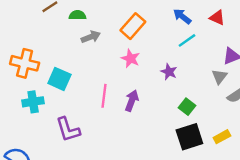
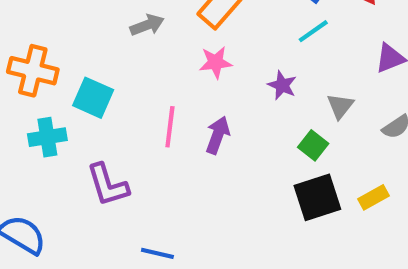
pink star: (130, 59) -> (216, 62), turned -30
gray triangle: (220, 77) -> (340, 106), moved

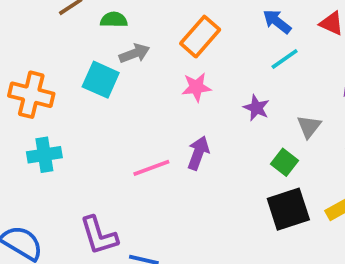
cyan square: (93, 98) -> (101, 80), moved
pink line: (170, 127) -> (151, 168), moved, turned 63
purple L-shape: (108, 185) -> (99, 235), moved

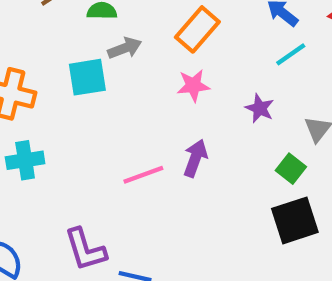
cyan square: (101, 80) -> (87, 77), turned -33

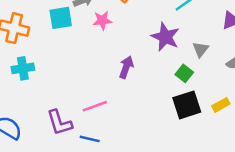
pink star: (193, 86) -> (102, 20), moved
purple star: (260, 108) -> (165, 37), size x1.6
pink line: (143, 175) -> (95, 106), moved

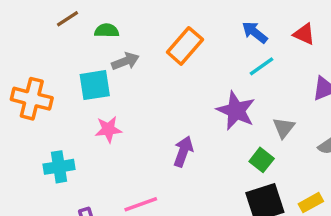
pink star: (102, 20) -> (108, 129), moved
cyan cross: (23, 68) -> (59, 167), moved

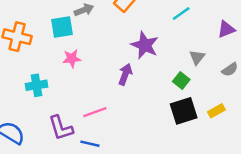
purple star: (236, 111) -> (145, 45), moved

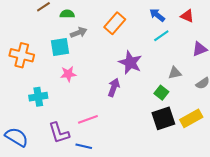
gray triangle: (197, 57) -> (175, 73), turned 40
yellow rectangle: (216, 111) -> (191, 118), size x1.5

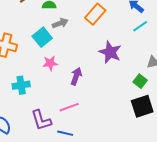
cyan square: (60, 47) -> (42, 37), turned -30
purple arrow: (114, 87) -> (76, 76), moved

